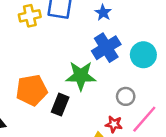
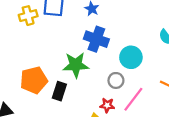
blue cross: (106, 48) -> (96, 39), turned -35
cyan circle: (143, 55) -> (131, 57), moved

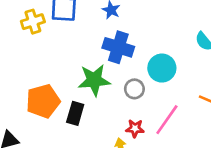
gray circle: (116, 80) -> (134, 89), moved

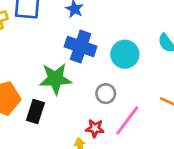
cyan circle: (162, 68) -> (125, 54), moved
gray circle: (134, 89) -> (106, 94), moved

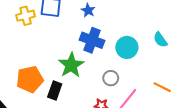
green star: (55, 79) -> (71, 65), turned -30

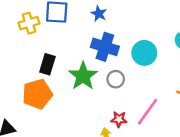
gray circle: (111, 78) -> (116, 79), moved
black rectangle: (55, 91) -> (47, 64), moved

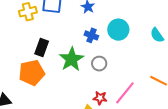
blue cross: (105, 47) -> (91, 35), size x0.6
cyan circle: (144, 53) -> (118, 30), moved

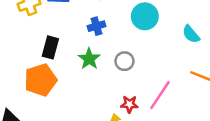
blue cross: (91, 35) -> (97, 26), moved, turned -32
cyan semicircle: (157, 35) -> (191, 34), moved
green star: (71, 59) -> (89, 59), size x0.7

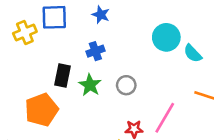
cyan circle: (145, 16) -> (166, 37), moved
black rectangle: (50, 47) -> (62, 75), moved

